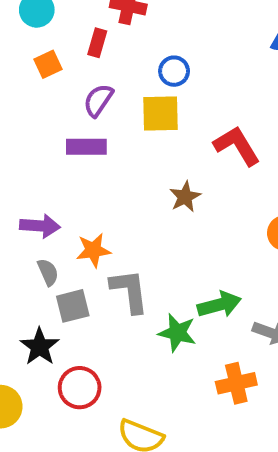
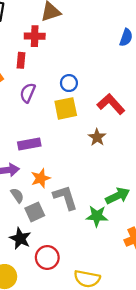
blue circle: (174, 71) -> (69, 83), moved
yellow square: (161, 113) -> (66, 108), moved
purple rectangle: (86, 147) -> (29, 144), moved
brown star: (185, 197) -> (97, 137), moved

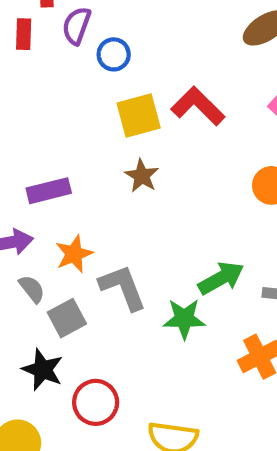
blue circle: (69, 83) -> (114, 54), moved
purple semicircle: (28, 93) -> (76, 26), moved
yellow square: (66, 108) -> (139, 116), moved
brown star: (97, 137) -> (142, 176), moved

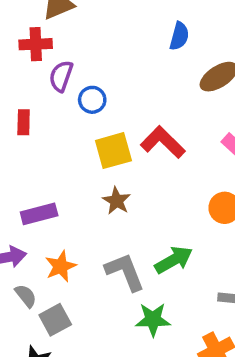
red rectangle: (24, 34) -> (24, 122), moved
green arrow: (221, 278) -> (174, 260), moved
gray L-shape: (123, 287) -> (125, 272), moved

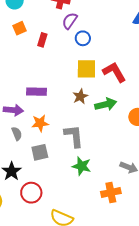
green arrow: (174, 260) -> (106, 104), moved
gray square: (55, 320) -> (40, 152), moved

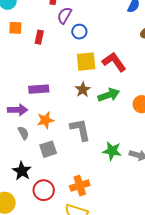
orange square: (20, 28) -> (15, 28), turned 32
green star: (82, 166) -> (112, 151), moved
orange cross: (111, 193) -> (80, 186), moved

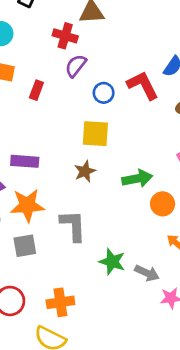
blue circle: (79, 32) -> (104, 93), moved
red L-shape: (114, 62) -> (143, 85), moved
green arrow: (109, 95) -> (137, 179), moved
orange star: (45, 120) -> (27, 205), size x1.4

